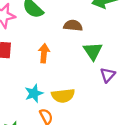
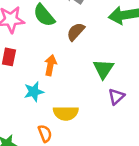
brown semicircle: (73, 26) -> (76, 32), moved, turned -60
cyan star: (34, 93) -> (34, 92), moved

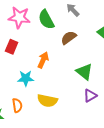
green triangle: (103, 69) -> (84, 72), turned -36
orange semicircle: (45, 134) -> (17, 105), moved

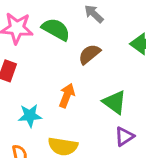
green semicircle: (46, 20) -> (56, 29), turned 150
orange arrow: (43, 60) -> (67, 95), moved

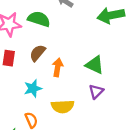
brown semicircle: (89, 54) -> (38, 53), moved
purple triangle: (124, 136) -> (96, 92), moved

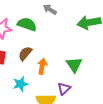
green triangle: (95, 65) -> (74, 65), turned 30
purple triangle: (96, 92) -> (64, 89), moved

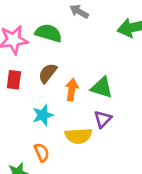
green triangle: (74, 65) -> (102, 88), moved, turned -36

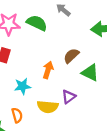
brown semicircle: (48, 73) -> (71, 56), moved
green triangle: (102, 88) -> (90, 73), moved

